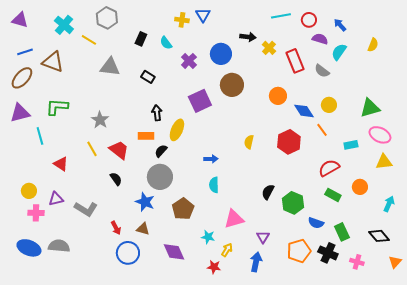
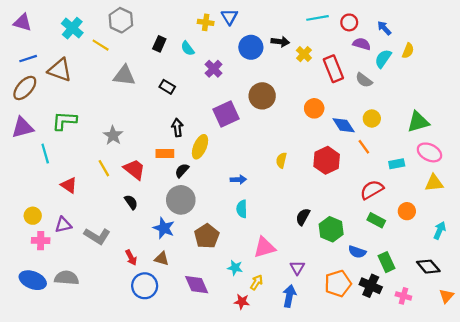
yellow semicircle: (373, 45) -> (408, 51), moved
blue circle: (221, 54) -> (251, 47), moved

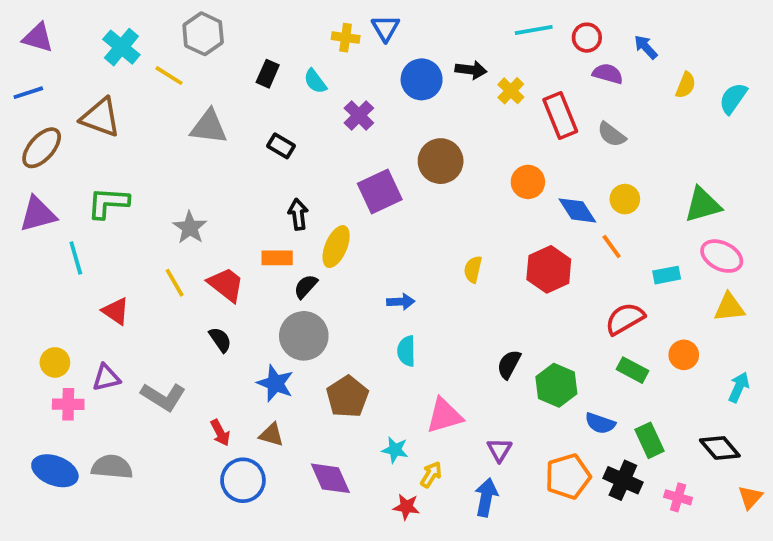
blue line: (28, 59) -> (28, 93), moved
cyan semicircle: (383, 59) -> (733, 98), moved

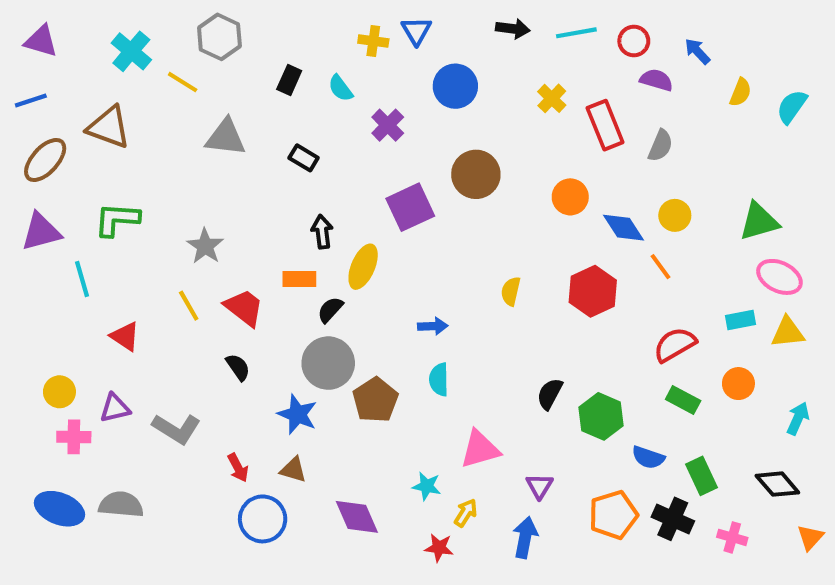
black arrow: (471, 70) -> (513, 29), moved
gray semicircle: (612, 134) -> (660, 146), turned -104
cyan rectangle: (667, 275) -> (740, 320), moved
brown pentagon: (347, 397) -> (375, 400), moved

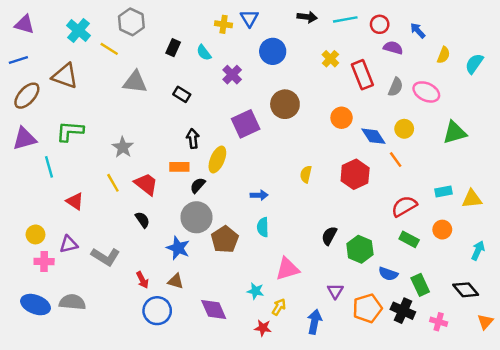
pink ellipse: (779, 277) -> (426, 92), moved
purple triangle: (539, 486) -> (335, 291), moved

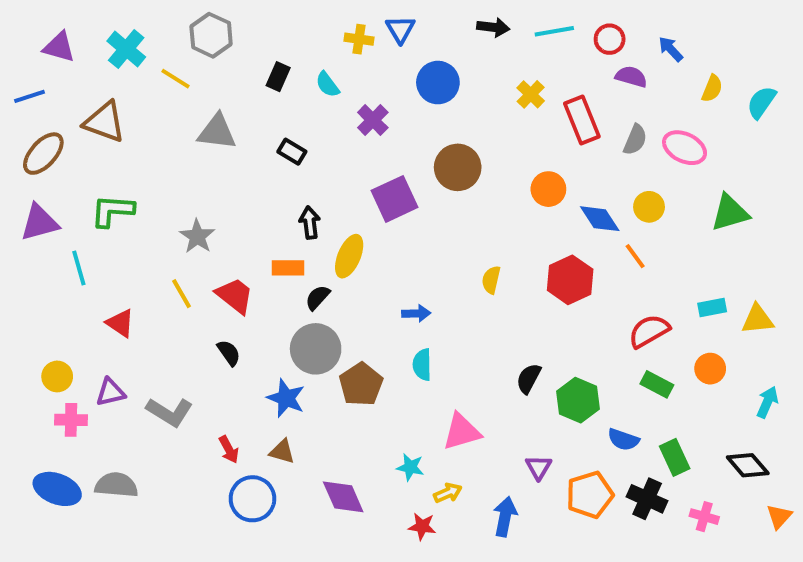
purple triangle: (24, 24) -> (59, 47), moved
yellow arrow: (279, 307) -> (448, 493), turned 35

